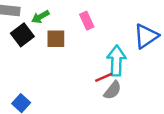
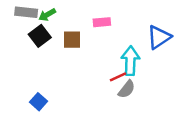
green arrow: (40, 17) -> (47, 15), moved
pink rectangle: (87, 21) -> (102, 22), turned -70

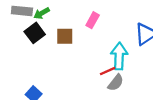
pink rectangle: (102, 22) -> (93, 20), turned -56

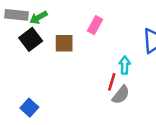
cyan arrow: (119, 56) -> (125, 65), size x0.6
red line: (108, 71) -> (112, 82), turned -49

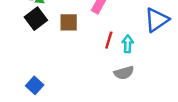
red line: (112, 82) -> (109, 40), moved
gray semicircle: (121, 95) -> (124, 73), turned 36

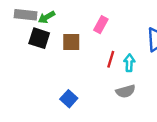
black square: (36, 19) -> (39, 38), turned -35
blue square: (35, 85) -> (69, 99), moved

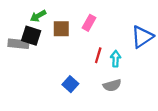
gray rectangle: (26, 15) -> (18, 44), moved
brown square: (71, 42) -> (61, 29), moved
blue square: (69, 99) -> (70, 84), moved

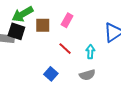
green arrow: (38, 16) -> (23, 14), size x1.5
red line: (98, 55) -> (65, 49), moved, turned -64

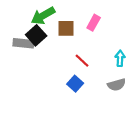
black square: (16, 31) -> (36, 35), turned 30
red line: (65, 49) -> (82, 61), moved

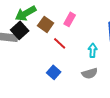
brown square: (66, 28) -> (46, 24), turned 35
red line: (82, 61) -> (60, 43), moved

